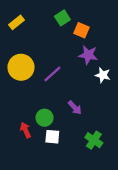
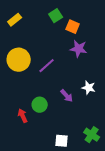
white star: (103, 75) -> (89, 88), moved
white square: (52, 137) -> (62, 141), moved
green cross: (94, 140) -> (92, 135), moved

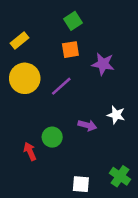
yellow rectangle: (15, 20) -> (19, 40), moved
orange square: (73, 27) -> (70, 50), moved, turned -32
purple arrow: (67, 96) -> (87, 125), turned -32

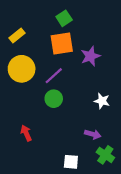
orange square: (70, 50) -> (62, 44), size x1.5
purple star: (103, 64) -> (90, 56), turned -30
purple arrow: (87, 125) -> (93, 134), moved
green circle: (52, 137) -> (54, 99), moved

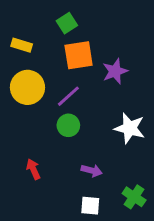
green square: (64, 18) -> (67, 23), moved
yellow rectangle: (17, 36) -> (22, 45), turned 56
white star: (102, 101) -> (130, 128), size x1.5
purple arrow: (93, 134) -> (92, 171), moved

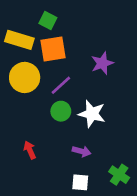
green square: (67, 23) -> (48, 21), moved, turned -30
yellow rectangle: (22, 45) -> (19, 40), size x1.5
orange square: (79, 55) -> (53, 49), moved
white star: (130, 128) -> (92, 114), moved

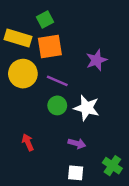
green square: (48, 21) -> (45, 20), turned 35
purple line: (61, 85) -> (57, 81), turned 65

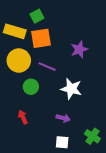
green circle: (57, 105) -> (31, 87), moved

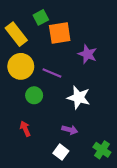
yellow rectangle: (15, 31) -> (16, 34), turned 35
orange square: (41, 38) -> (60, 33), moved
purple star: (79, 49) -> (88, 54), turned -30
white square: (62, 142) -> (61, 152), moved, turned 32

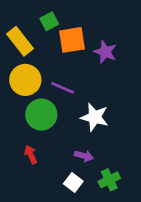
purple star: (88, 54) -> (105, 52), moved
green circle: (34, 95) -> (41, 115), size x1.5
green cross: (102, 150) -> (109, 180), moved, turned 30

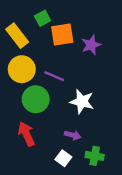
purple star: (105, 52) -> (91, 45), turned 30
red arrow: (31, 155) -> (26, 134), size x1.5
green cross: (109, 180) -> (95, 156), turned 36

